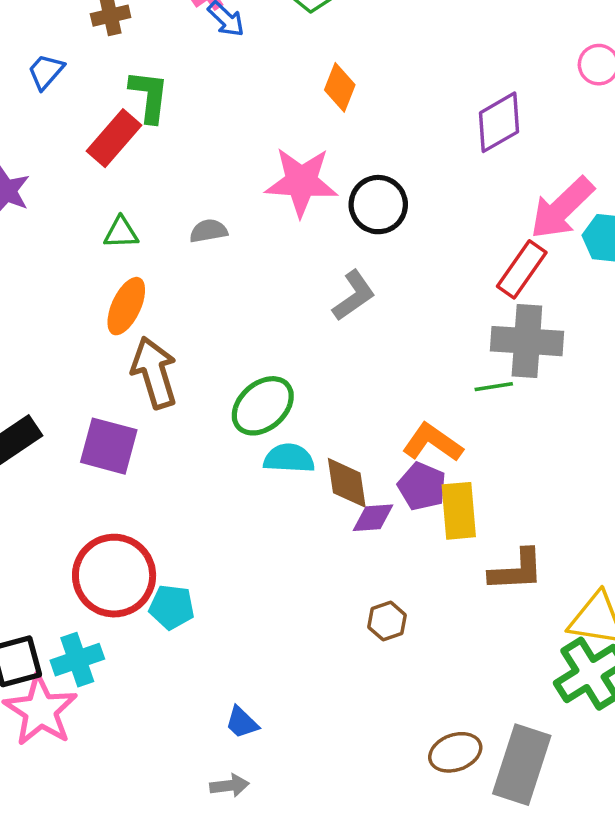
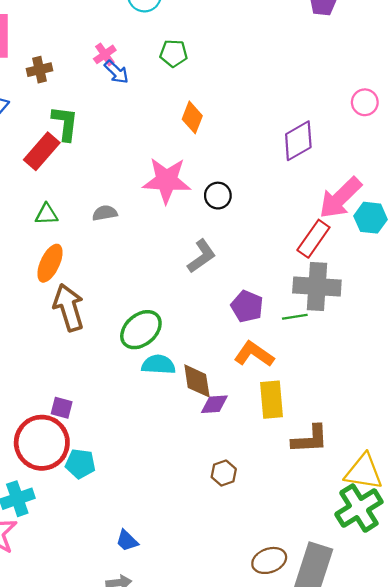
black circle: (378, 205) -> (218, 196), size x0.7
purple square: (109, 446) -> (62, 408), moved, size x0.6
purple pentagon: (422, 486) -> (247, 306), moved

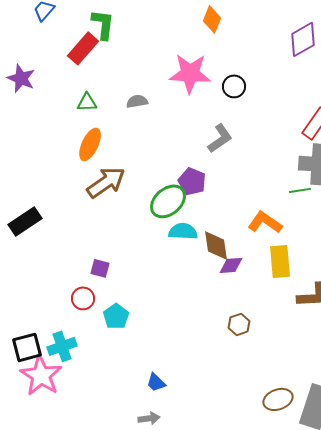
purple pentagon: (247, 306) -> (192, 181), moved
brown arrow: (69, 307) -> (106, 182), turned 72
red circle: (42, 443) -> (83, 298), size x0.5
cyan pentagon: (80, 464) -> (116, 316), turned 30

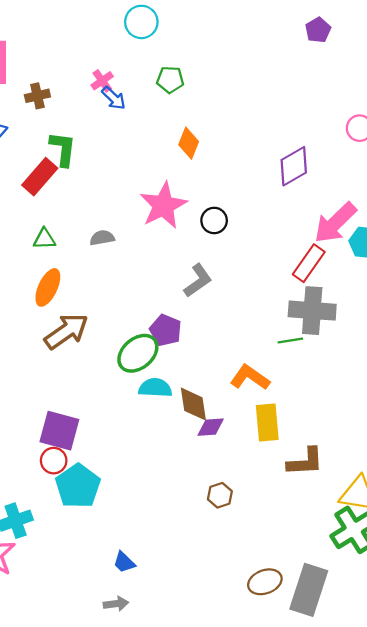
pink star: (190, 73) -> (163, 205), turned -30
purple square: (100, 268) -> (59, 431), size x1.8
red circle: (83, 298) -> (54, 461), moved
cyan pentagon: (116, 316) -> (78, 486), size x1.5

